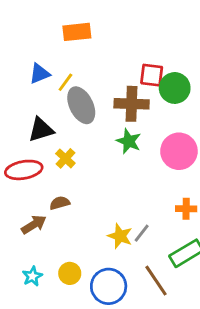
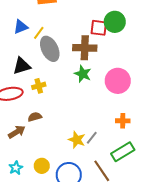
green circle: (175, 88) -> (115, 22), moved
yellow cross: (65, 158) -> (39, 86), turned 32

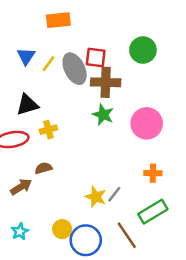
blue triangle: (21, 27) -> (26, 56), turned -35
red square: (99, 28) -> (96, 57), moved
gray ellipse: (50, 49) -> (75, 69), moved
yellow circle: (42, 166) -> (62, 229), moved

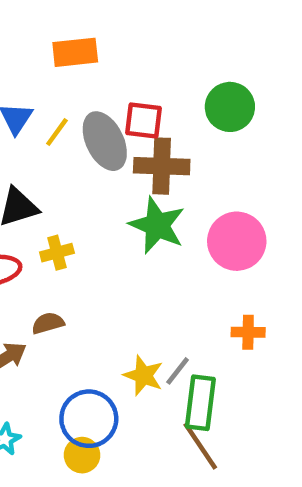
green star: (103, 115) -> (157, 225), size x1.4
green rectangle: (153, 212) -> (200, 403), moved, turned -52
yellow circle: (62, 229) -> (82, 455), moved
blue circle: (86, 240) -> (89, 419), moved

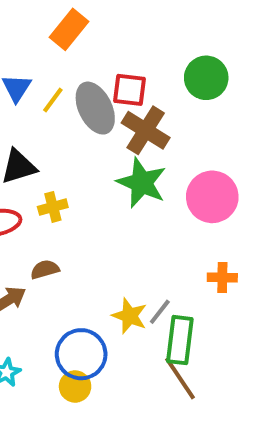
orange rectangle: (75, 52) -> (69, 29), turned -45
brown cross: (162, 166) -> (146, 130), turned 30

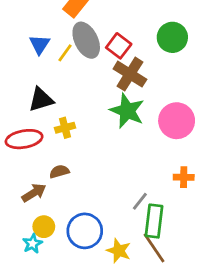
red square: (130, 90) -> (119, 46), turned 30
gray ellipse: (95, 108) -> (86, 40), moved
yellow star: (130, 316) -> (119, 251), moved
yellow circle: (75, 386) -> (44, 227), moved

